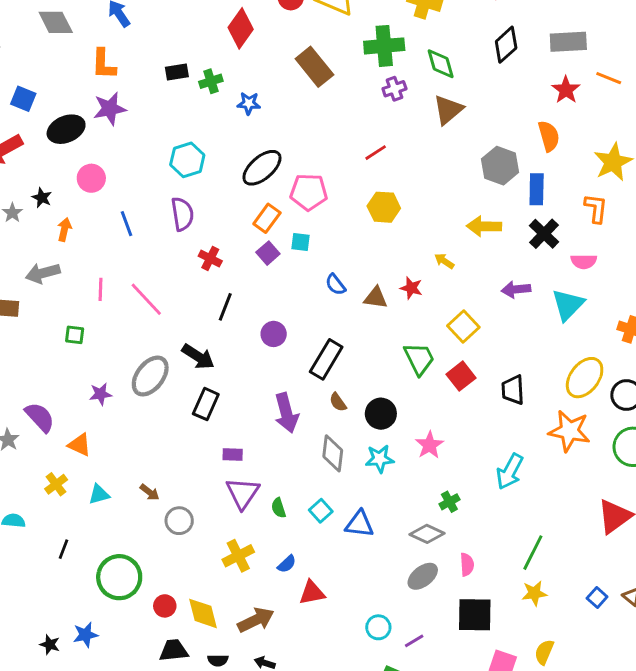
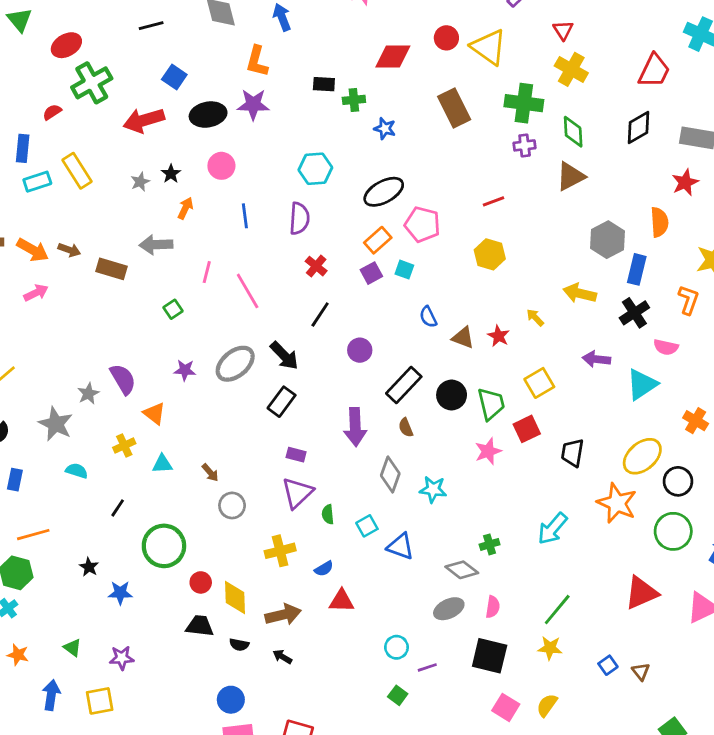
red diamond: (241, 28) -> (393, 57), turned 42
green square: (75, 335) -> (173, 309), turned 36
black circle: (381, 414) -> (452, 395), moved
pink star: (430, 445) -> (488, 451), moved
black star: (50, 644) -> (89, 567), moved

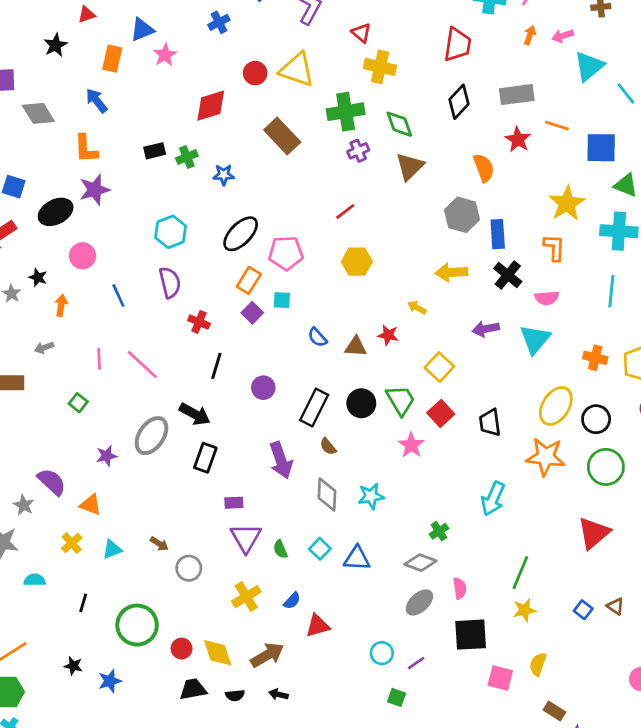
orange semicircle: (659, 222) -> (484, 168), moved
gray arrow: (156, 245) -> (44, 348), size x0.6

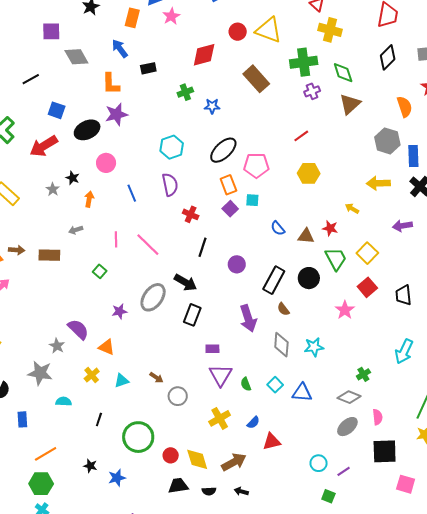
black rectangle: (155, 151) -> (148, 68), moved
orange rectangle: (249, 280) -> (228, 185), turned -54
green trapezoid: (401, 400) -> (336, 259), moved

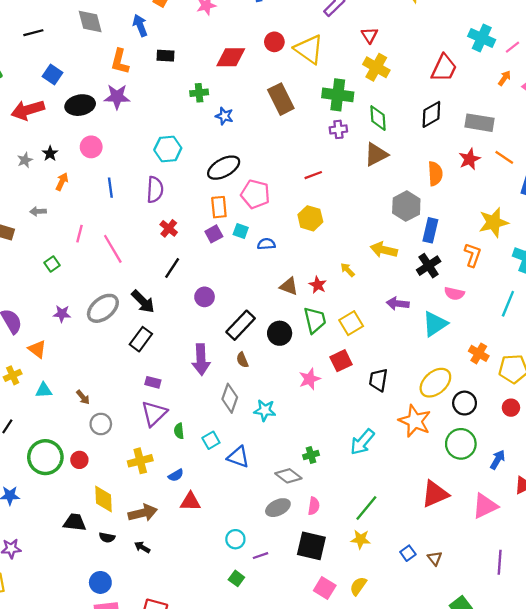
blue semicircle: (278, 228) -> (266, 244), moved, turned 112
red circle: (171, 455) -> (79, 460), moved

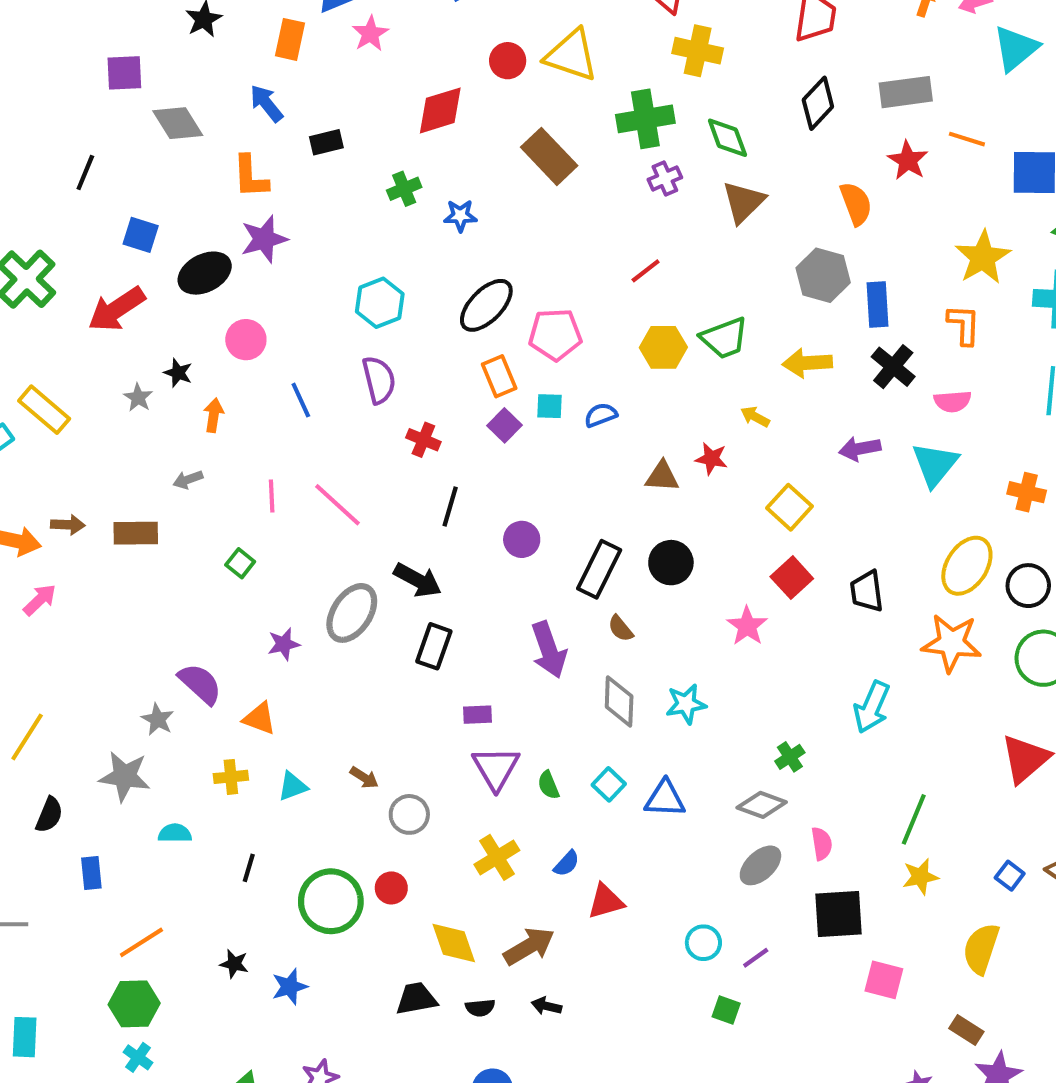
black line: (33, 33) -> (85, 172), turned -36
green trapezoid: (315, 320) -> (724, 338), moved, turned 100
yellow cross: (13, 375) -> (231, 777), turned 36
yellow semicircle: (358, 586) -> (981, 949), moved, size x1.4

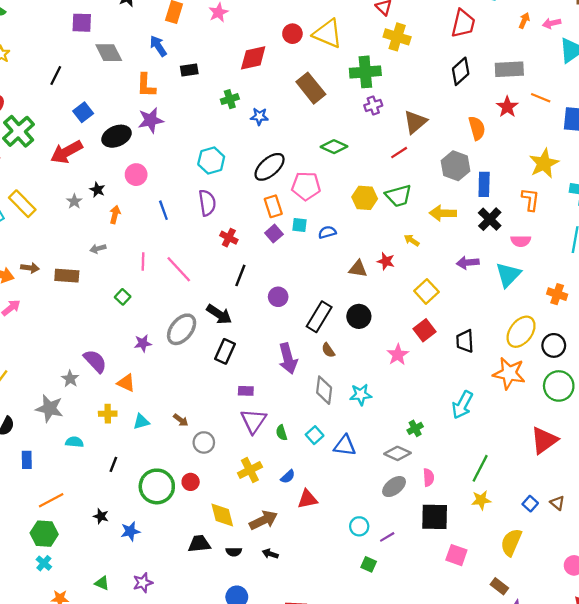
green diamond: (727, 138) -> (334, 147), moved, turned -50
blue square: (141, 235) -> (83, 112), turned 30
red line: (646, 271) -> (399, 153), moved

